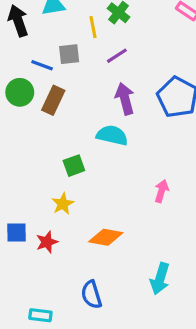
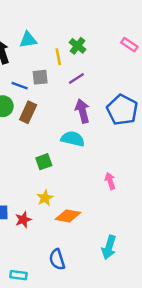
pink arrow: (161, 191) -> (110, 181), turned -35
yellow star: (63, 204) -> (45, 198), moved

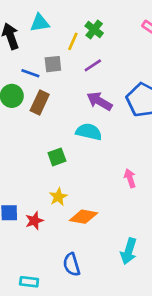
yellow line: (58, 57) -> (73, 41), turned 35
purple arrow: (82, 111) -> (99, 101), turned -45

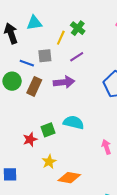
purple arrow: (99, 101) -> (64, 82), moved, turned 144
cyan semicircle: (89, 132) -> (73, 122), moved
red star: (34, 221) -> (30, 139), moved

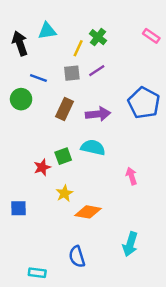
gray square: (45, 56) -> (72, 73), moved
purple arrow: (64, 82) -> (98, 114), moved
brown rectangle: (34, 86) -> (64, 109), moved

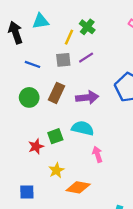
green circle: (21, 99) -> (29, 97), moved
pink arrow: (131, 176) -> (97, 154), moved
blue square: (19, 208) -> (27, 192), moved

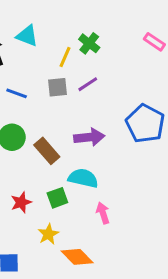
cyan triangle: (41, 21) -> (27, 36), turned 30
brown rectangle: (56, 93) -> (47, 151), moved, turned -66
green square: (55, 136) -> (57, 198), moved
orange diamond: (78, 187) -> (77, 257), turned 35

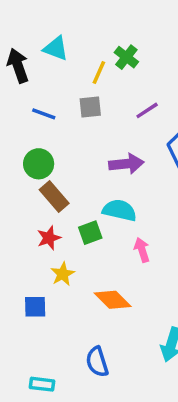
purple line: (88, 84) -> (147, 110), moved
brown rectangle: (47, 151) -> (54, 197), moved
yellow star: (48, 234) -> (63, 274), moved

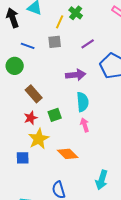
green circle: (39, 164) -> (15, 66), moved
cyan semicircle: (120, 210) -> (83, 102), moved, turned 72
yellow star: (63, 274) -> (39, 139), size x1.5

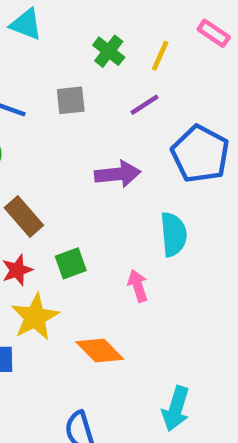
green cross: (76, 13) -> (109, 51), moved
yellow line: (60, 22) -> (160, 56), moved
cyan semicircle: (83, 102) -> (174, 234), moved

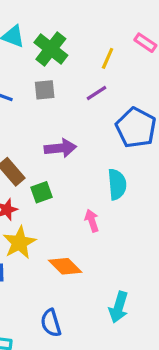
green cross: (109, 51) -> (51, 49), moved, size x1.5
purple arrow: (118, 174) -> (60, 148), moved
green square: (71, 263) -> (41, 192), moved

